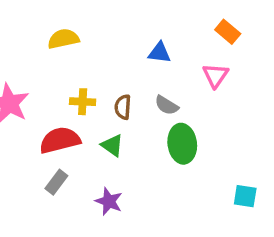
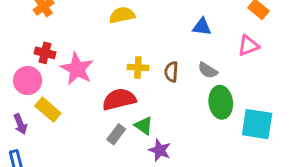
pink triangle: (215, 76) -> (248, 46), turned 35
green triangle: (112, 145) -> (144, 126), moved
cyan square: (245, 196) -> (257, 124), moved, size x1.6

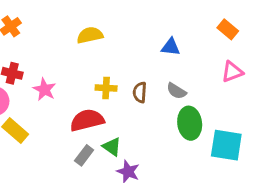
pink triangle: (248, 46) -> (232, 72), moved
pink star: (77, 69) -> (44, 89), size x0.7

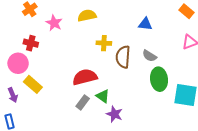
yellow cross: (106, 88) -> (104, 43), moved
pink star: (44, 89) -> (54, 23), moved
brown semicircle: (140, 92) -> (123, 57), size x1.5

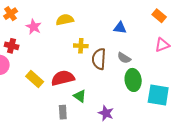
yellow rectangle: (33, 84) -> (35, 79), moved
gray rectangle: (83, 102) -> (63, 112), moved, turned -40
purple star: (114, 114) -> (106, 113), moved

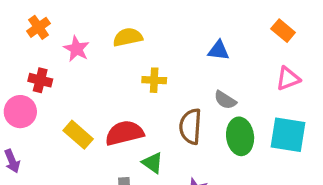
brown semicircle: (99, 59) -> (190, 126), moved
cyan square: (158, 95) -> (288, 135), moved

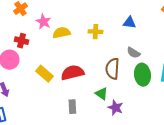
yellow semicircle: (128, 37) -> (61, 33), moved
yellow cross: (154, 80) -> (95, 32), moved
green triangle: (152, 163) -> (101, 94), moved

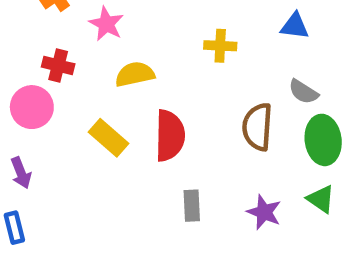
yellow semicircle: (61, 33) -> (135, 74), moved
red semicircle: (72, 73) -> (170, 136), turned 105
green triangle: (101, 94) -> (321, 199), moved
gray rectangle: (72, 107) -> (192, 206), moved

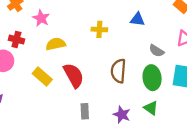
gray semicircle: (303, 92) -> (157, 51), moved
red semicircle: (170, 136) -> (74, 75), turned -30

